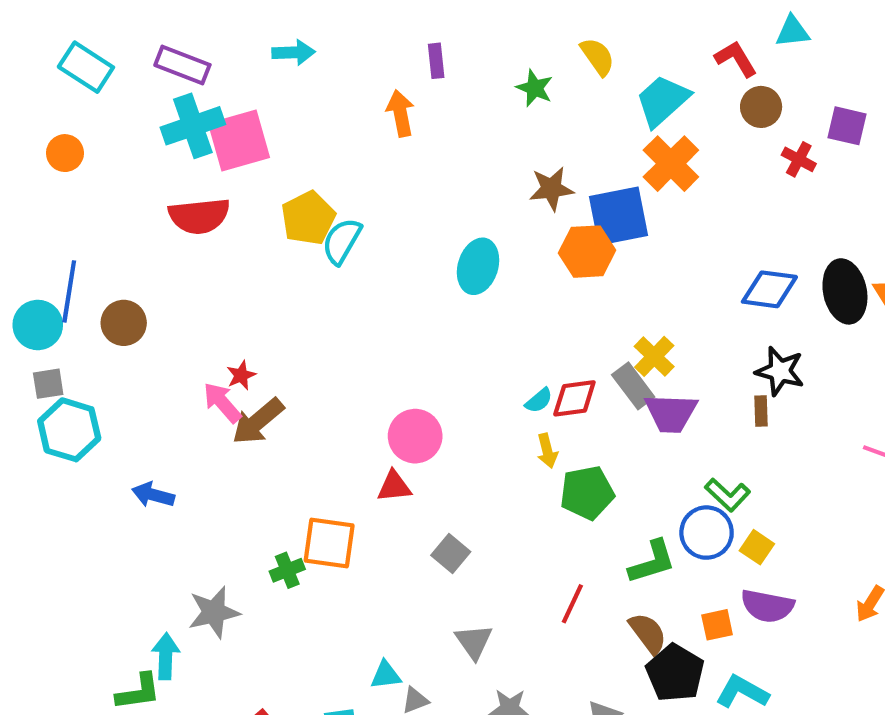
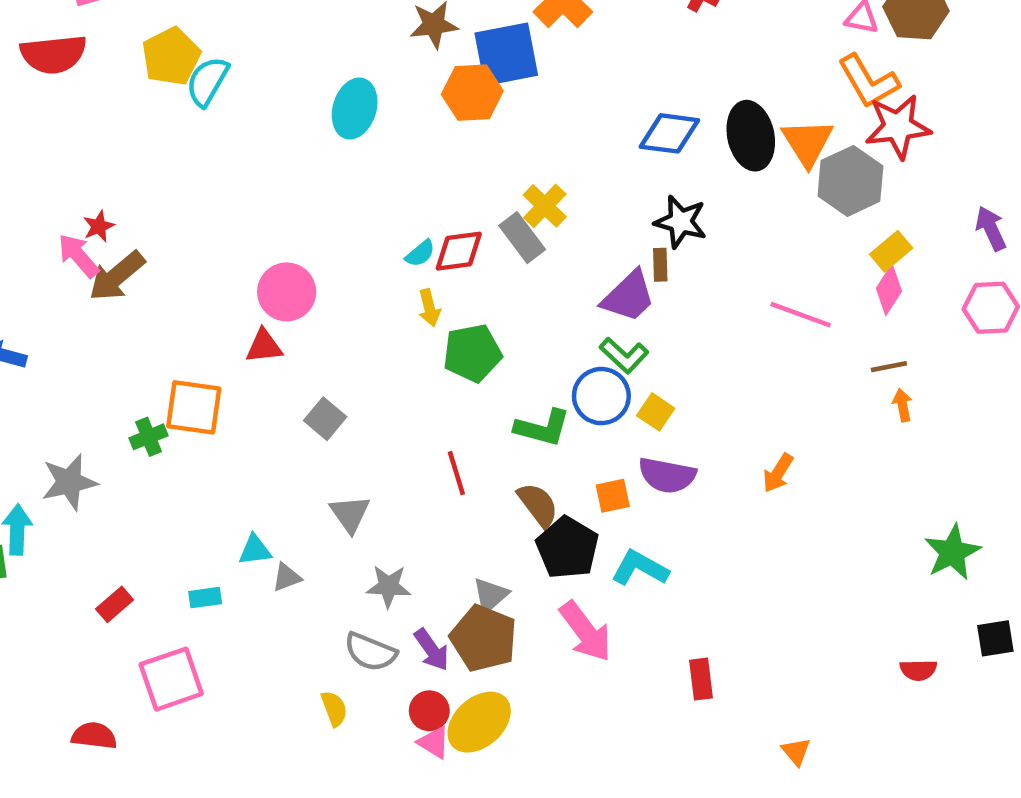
purple trapezoid: (671, 413) -> (629, 296), moved, turned -46
green L-shape: (652, 562) -> (542, 428), turned 32
red line: (572, 604) -> (456, 473), turned -42

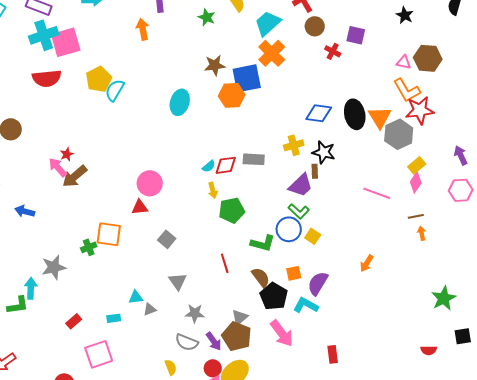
yellow cross: (545, 206) -> (294, 145), moved, turned 30
gray rectangle: (522, 238) -> (254, 159), turned -50
purple semicircle: (667, 475) -> (318, 283), moved, turned 110

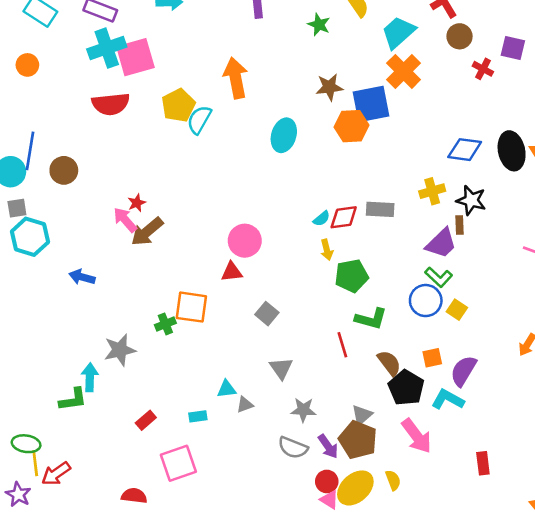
orange arrow: (143, 29) -> (236, 78), moved, size x1.4
green L-shape: (263, 243) -> (371, 319), moved
yellow semicircle: (171, 367) -> (393, 480), moved

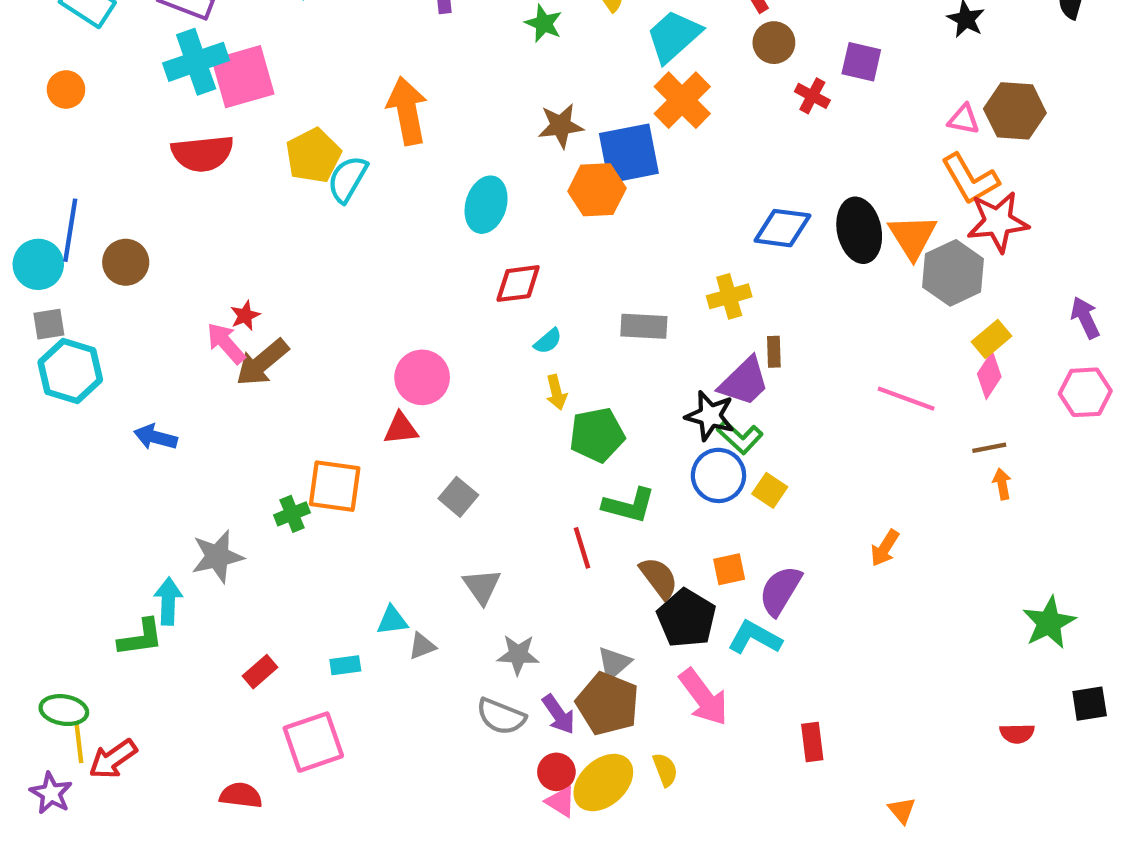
black star: (471, 200) -> (710, 416), moved
red diamond: (344, 217) -> (518, 284), moved

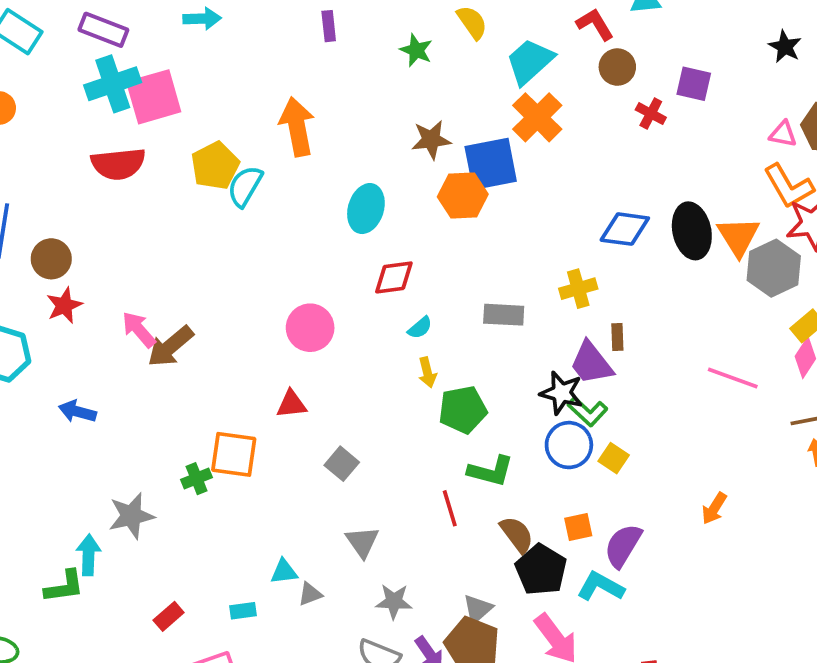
red star: (245, 316) -> (64, 305), moved, size x1.4
pink circle: (422, 377) -> (310, 328), moved
purple trapezoid: (744, 382) -> (591, 363), turned 96

